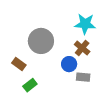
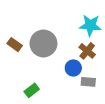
brown rectangle: (19, 64) -> (15, 45), moved

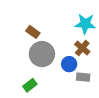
gray circle: (43, 43) -> (42, 54), moved
brown rectangle: (15, 45) -> (33, 32), moved

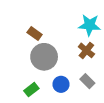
blue circle: (69, 64) -> (61, 84), moved
gray rectangle: (83, 77) -> (87, 81), turned 40

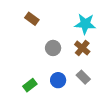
brown rectangle: (35, 34) -> (32, 19), moved
gray circle: (44, 57) -> (53, 48), moved, size x0.6

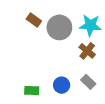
gray circle: (53, 48) -> (59, 27), moved, size x1.5
green rectangle: (30, 85) -> (32, 90), turned 40

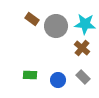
green rectangle: (32, 90) -> (30, 75), moved

